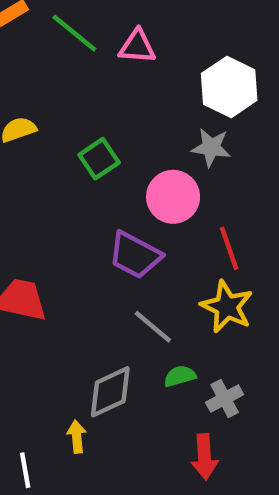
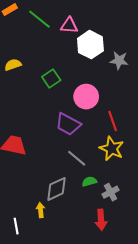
white hexagon: (229, 87) -> (90, 45), moved
gray star: (211, 147) -> (119, 60), moved

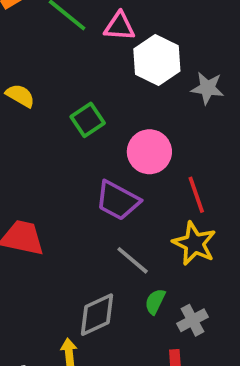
yellow semicircle: (13, 65) -> (20, 96), turned 49
green semicircle: (89, 181) -> (155, 302), turned -48

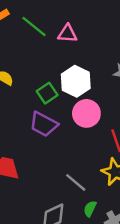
white hexagon: (157, 60) -> (76, 81), moved
purple trapezoid: (118, 200) -> (44, 124), moved

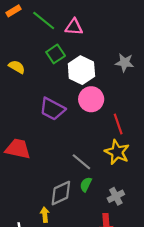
green square: (47, 93) -> (56, 54), moved
green semicircle: (90, 209) -> (86, 184), moved

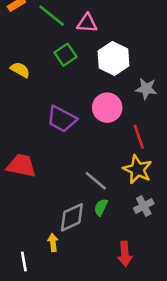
gray star: (125, 63) -> (146, 89), moved
white hexagon: (81, 70) -> (113, 58), moved
gray cross: (116, 196) -> (144, 206), moved

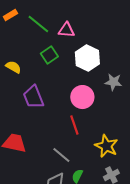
purple trapezoid: (62, 119) -> (33, 97), moved, turned 40
red line: (139, 137) -> (74, 125), moved
gray line: (96, 181) -> (61, 155), moved

